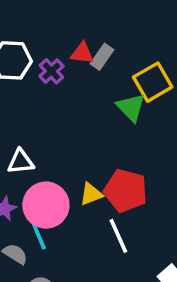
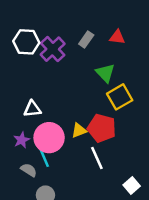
red triangle: (82, 53) -> (117, 37), moved
purple cross: (51, 71) -> (53, 49), size x1.5
yellow square: (153, 82) -> (120, 97), moved

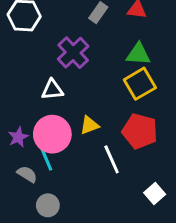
purple cross: (53, 49) -> (73, 53), moved
green triangle: (105, 73) -> (138, 54), moved, turned -42
white triangle: (32, 109) -> (52, 90), moved
red pentagon: (102, 128) -> (140, 131), moved

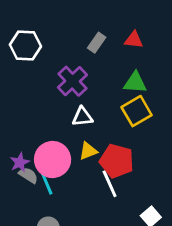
white triangle: (52, 90) -> (82, 117), moved
red pentagon: (140, 131) -> (117, 161), moved
gray semicircle: (27, 174) -> (28, 175), moved

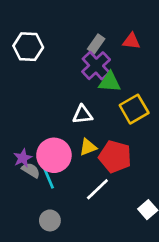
purple cross: (72, 81) -> (96, 66), moved
green triangle: (135, 83) -> (110, 82), moved
white line: (110, 184) -> (97, 189), moved, turned 70

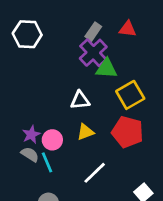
pink circle: (54, 155) -> (52, 140), size x0.6
red pentagon: (115, 157) -> (128, 132), moved
purple star: (23, 158) -> (31, 135), moved

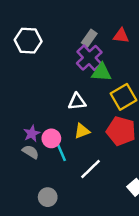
cyan line: (47, 162) -> (61, 152), moved

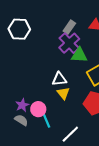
yellow triangle: (82, 131) -> (63, 93), moved, turned -48

